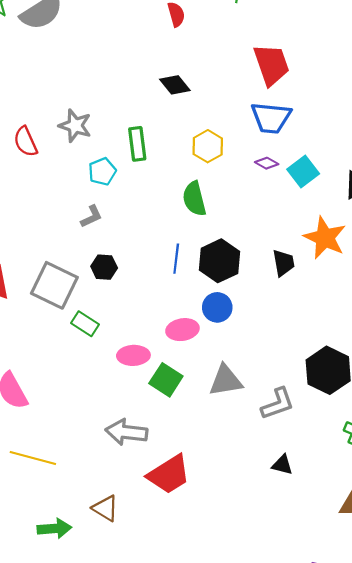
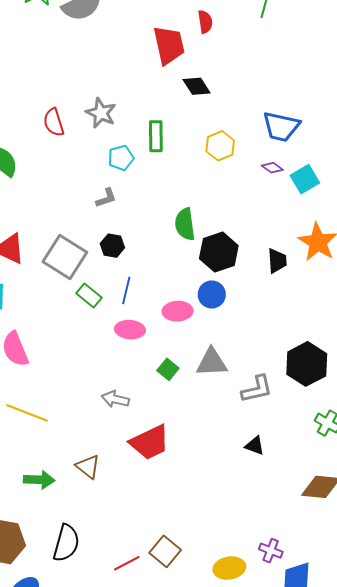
red trapezoid: (271, 65) -> (169, 45), moved
green semicircle: (194, 199) -> (185, 224), moved
blue line: (176, 259) -> (126, 290), moved
green square: (166, 380) -> (168, 369), moved, size x0.7
gray arrow: (126, 432) -> (115, 399), size x0.7

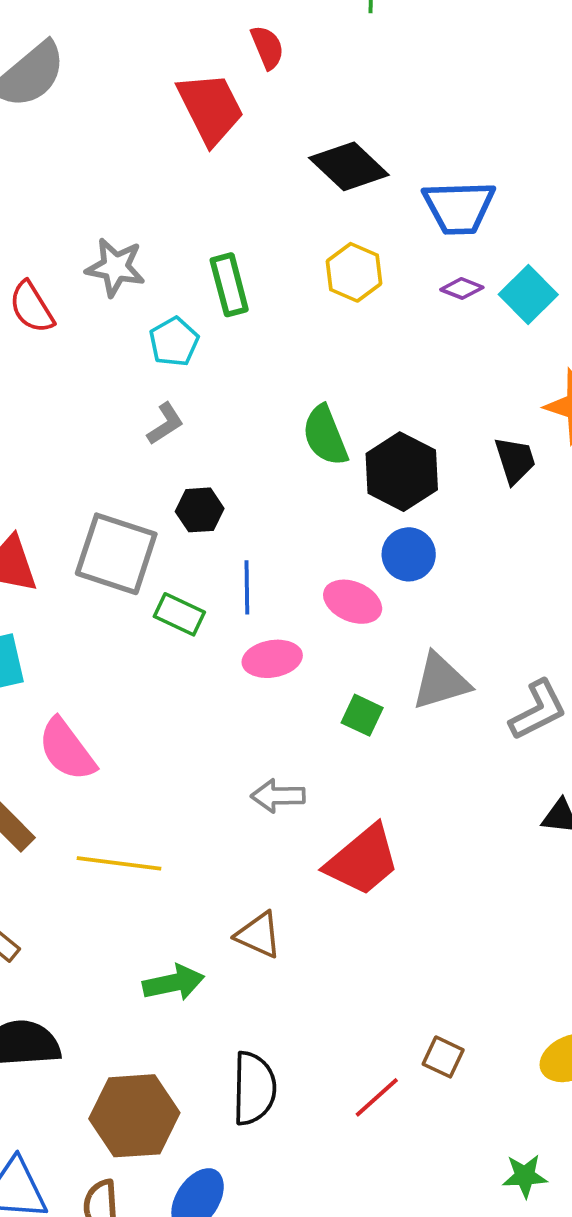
black diamond: (197, 86) -> (349, 166), moved, size x1.4
pink ellipse: (178, 311) -> (353, 602), turned 40
brown square: (165, 551) -> (443, 1057), size x0.7

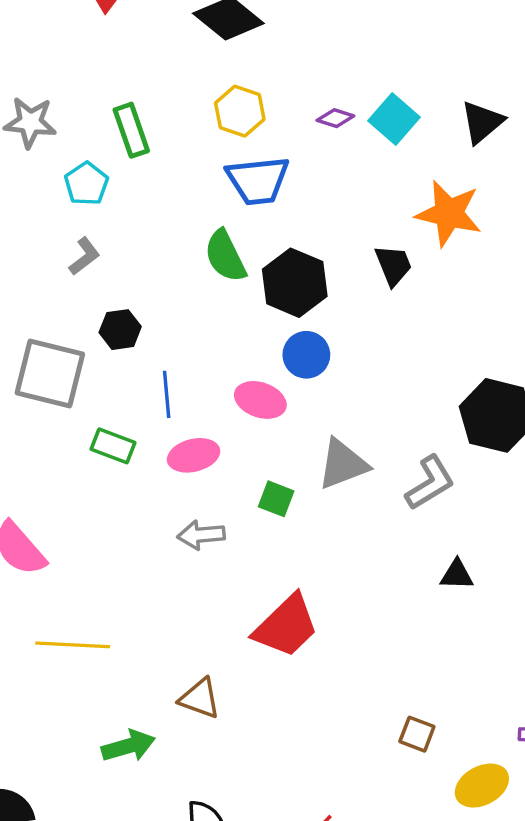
blue trapezoid: (459, 207) -> (258, 180), moved
green rectangle: (179, 614) -> (113, 446), moved
gray arrow: (278, 796) -> (201, 535), moved
brown square: (443, 1057) -> (417, 734), moved

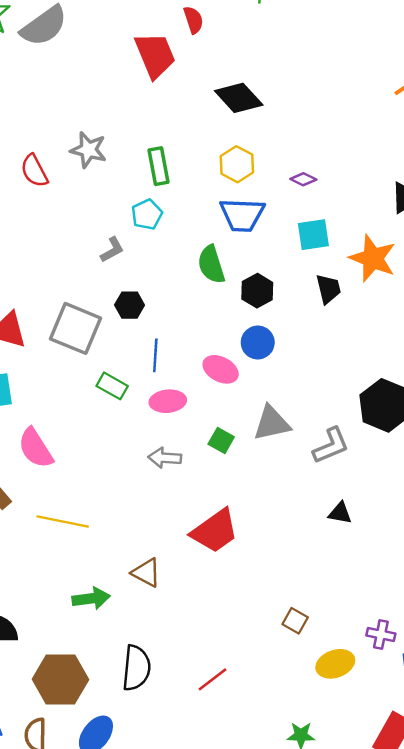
cyan square: (394, 119) -> (313, 235), moved, turned 32
cyan pentagon: (86, 184) -> (147, 214), moved
black hexagon: (295, 283) -> (257, 291), size x0.7

